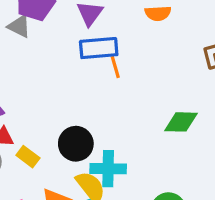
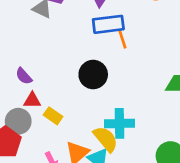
black circle: (76, 144) -> (93, 75), moved

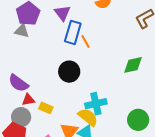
blue rectangle: (108, 24) -> (73, 32), turned -55
purple semicircle: (24, 76) -> (18, 83), size x1.5

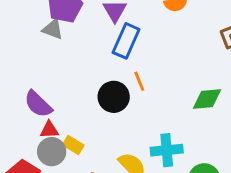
orange line: (85, 41) -> (139, 81), moved
cyan cross: (96, 104) -> (167, 150), moved
gray circle: (21, 117) -> (52, 152), moved

